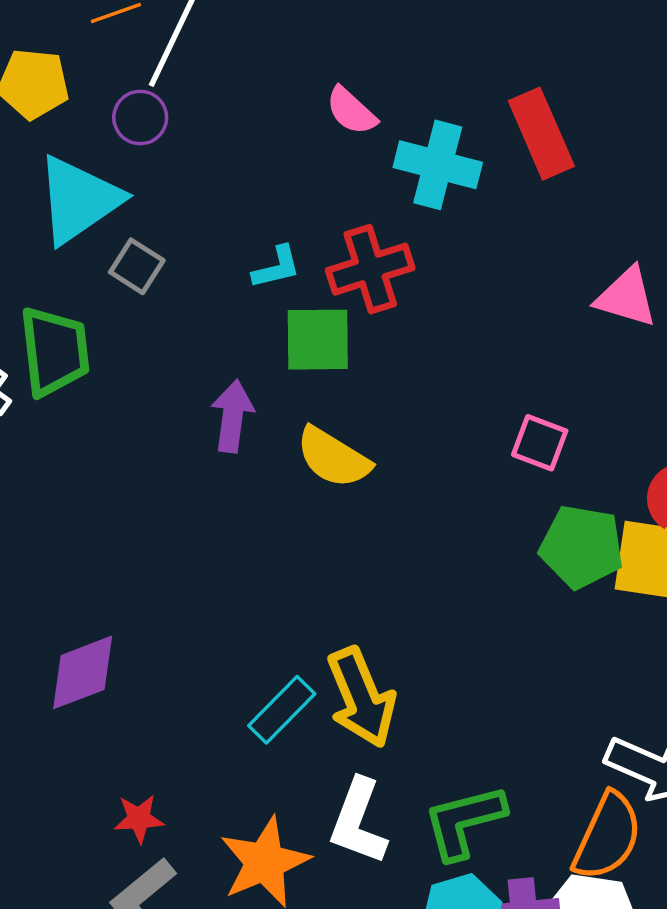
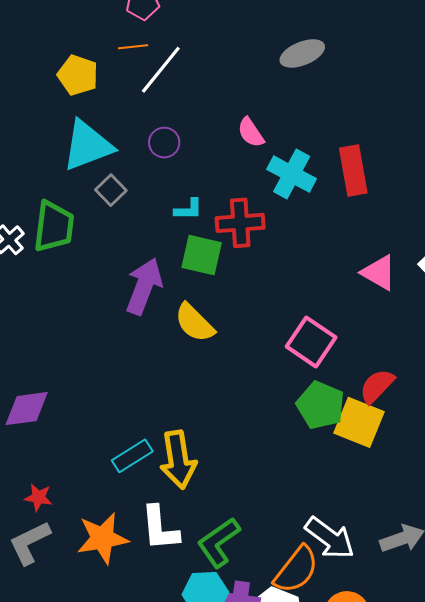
purple circle: (140, 118) -> (164, 143), moved
purple arrow: (232, 416) -> (144, 286), size x1.4
pink square: (540, 443) -> (311, 342), size x1.5
white L-shape: (358, 822) -> (160, 528), turned -39
green L-shape: (464, 822) -> (219, 542), turned -34

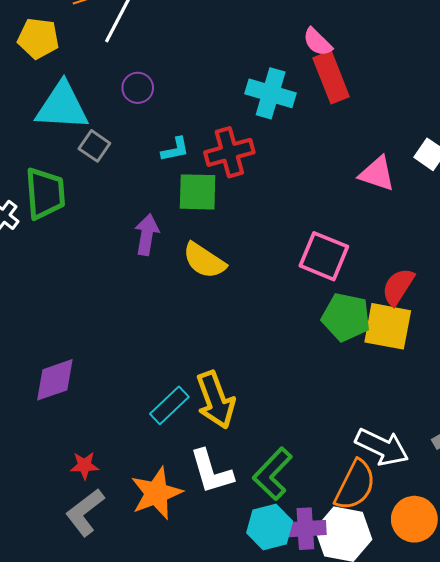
pink semicircle: (251, 133) -> (318, 42), moved
cyan triangle: (87, 146) -> (62, 106), turned 36
purple arrow: (144, 286) -> (147, 235), size x0.7

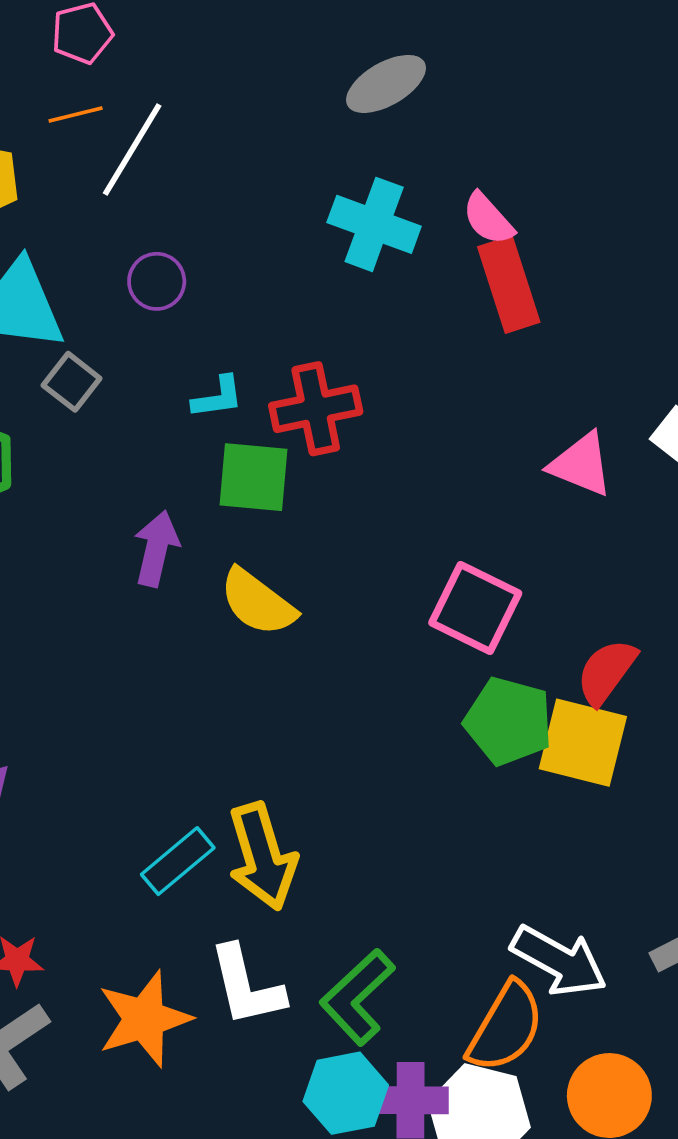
cyan cross: (271, 93) -> (374, 224), moved

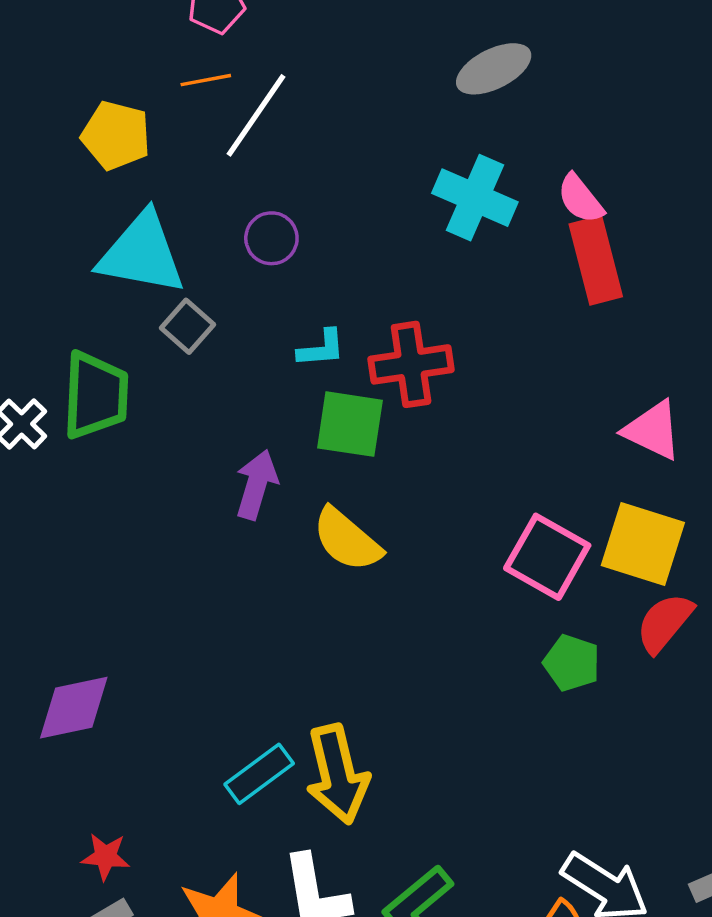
green pentagon: (508, 721) -> (572, 663), size x0.7
yellow square: (583, 743) -> (643, 544), moved

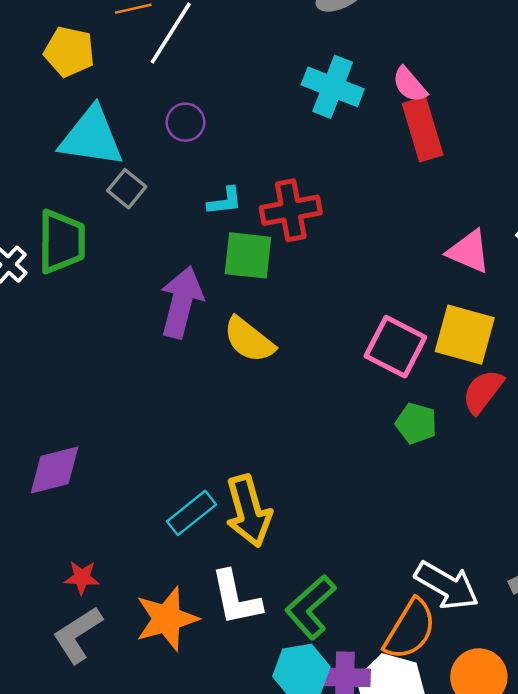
purple arrow: (256, 485) -> (181, 302), size x1.4

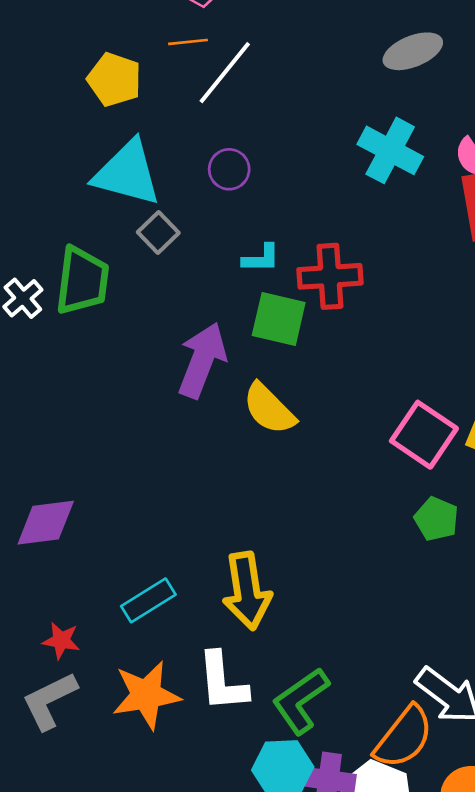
cyan rectangle: (191, 513) -> (148, 600), moved

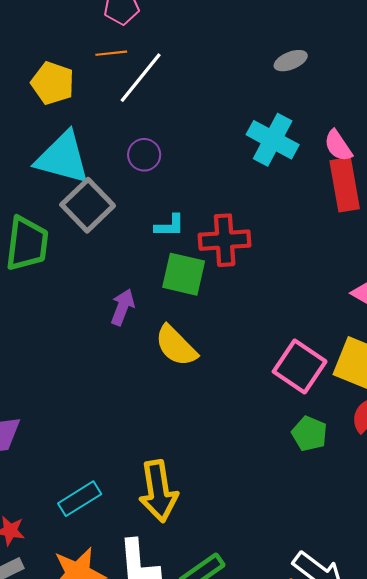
gray ellipse: (413, 51) -> (291, 61), size x0.7
gray square: (158, 233) -> (88, 205), size x1.6
purple arrow: (202, 360) -> (123, 307), size x0.6

